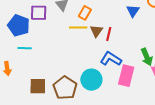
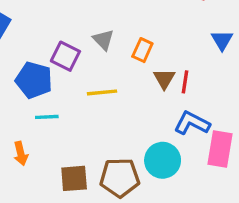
purple square: (39, 13) -> (65, 56), turned 30
yellow line: (78, 28) -> (102, 92), moved
brown pentagon: (65, 88) -> (120, 178), turned -30

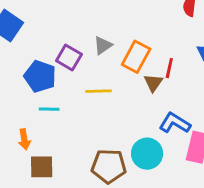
gray triangle: (103, 40) -> (103, 45), turned 36
orange rectangle: (142, 50) -> (136, 57), size x1.5
red line: (185, 82) -> (169, 68), moved
brown square: (74, 178) -> (42, 167), moved

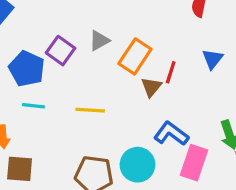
yellow line: (99, 91) -> (90, 110), moved

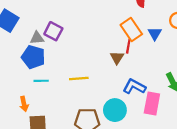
gray triangle: (99, 41) -> (37, 38), moved, turned 32
purple square: (61, 51) -> (53, 31), moved
orange rectangle: (135, 56) -> (131, 29), moved, turned -60

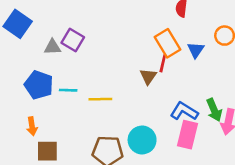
blue pentagon: (33, 57) -> (39, 85), moved
cyan line: (41, 81) -> (68, 90), moved
blue L-shape: (134, 87) -> (184, 111), moved

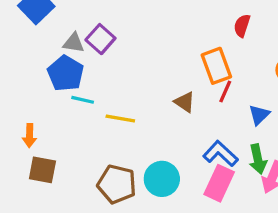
blue triangle: (196, 50) -> (259, 115), moved
red line: (163, 63) -> (225, 91), moved
brown triangle: (148, 76) -> (185, 102), turned -42
blue pentagon: (39, 85) -> (66, 73), moved

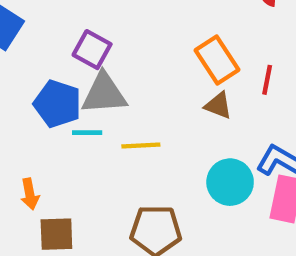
gray triangle: (74, 43) -> (104, 94), moved, size x1.6
orange rectangle: (216, 66) -> (217, 60), moved
cyan circle: (162, 179) -> (230, 182), moved

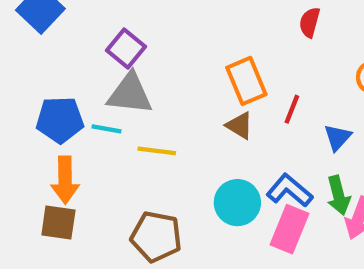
blue pentagon: (58, 104) -> (60, 120), moved, turned -30
orange arrow: (30, 194) -> (65, 180), moved, size x1.5

